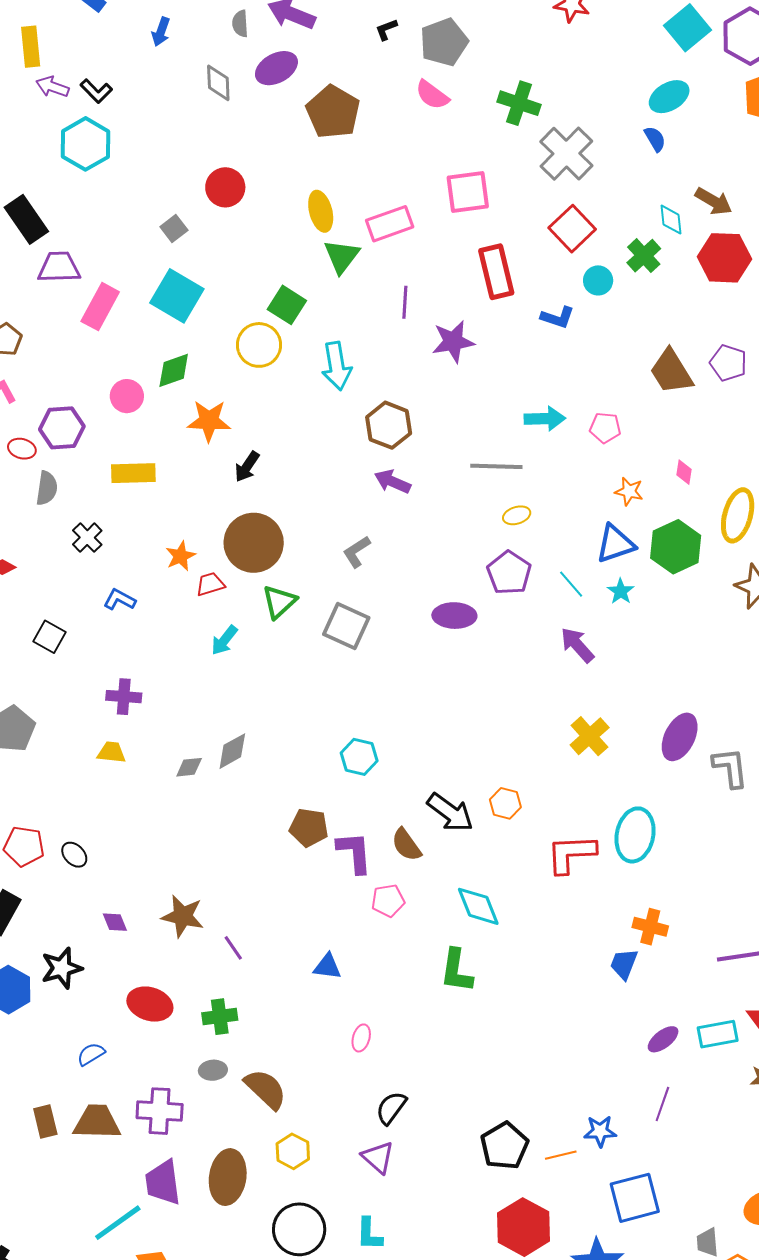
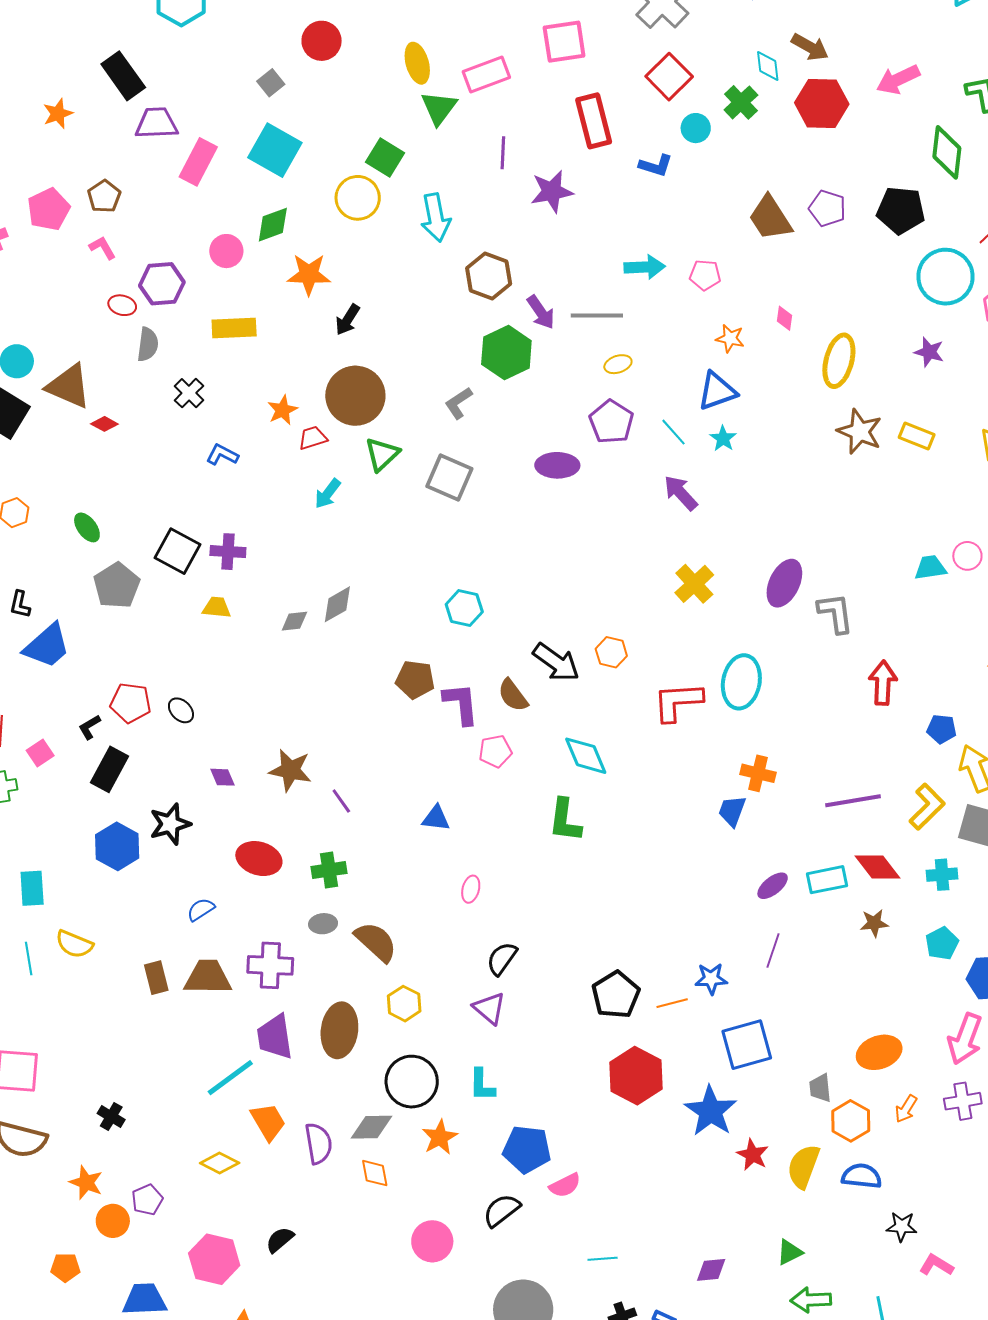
purple arrow: (392, 482) -> (541, 312), moved, turned -147
green hexagon: (676, 547) -> (506, 353), moved
black square: (50, 637) -> (177, 551), moved, size x1.4

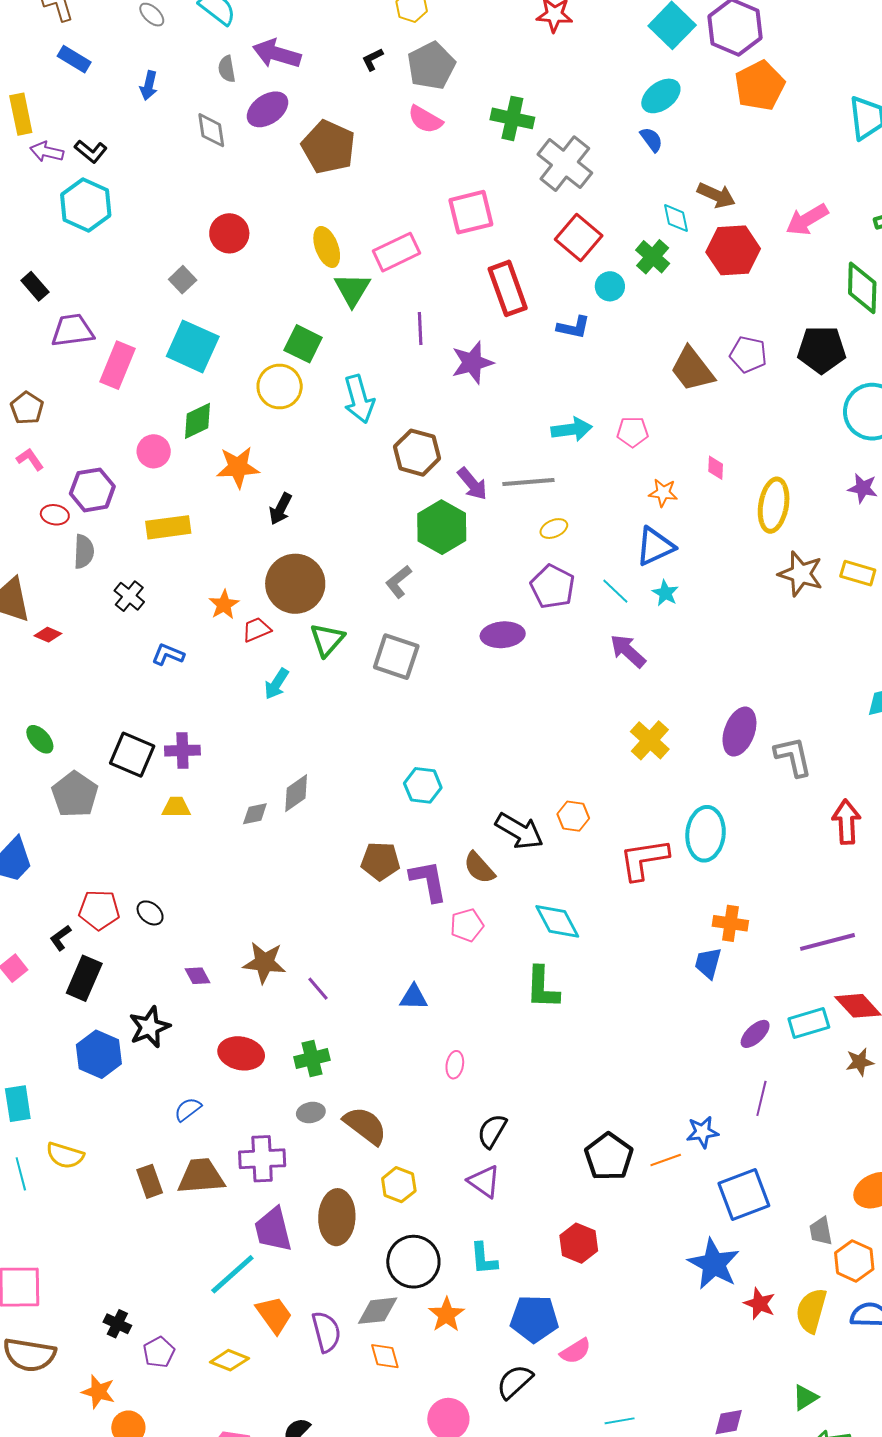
black rectangle: (123, 76) -> (35, 286), size x0.6
red hexagon: (636, 1076) -> (579, 1243), moved, size x0.7
purple pentagon: (147, 1200) -> (159, 1352), moved

